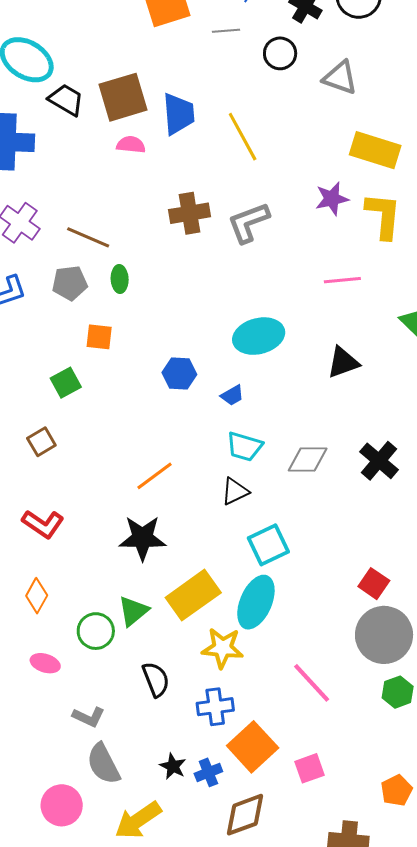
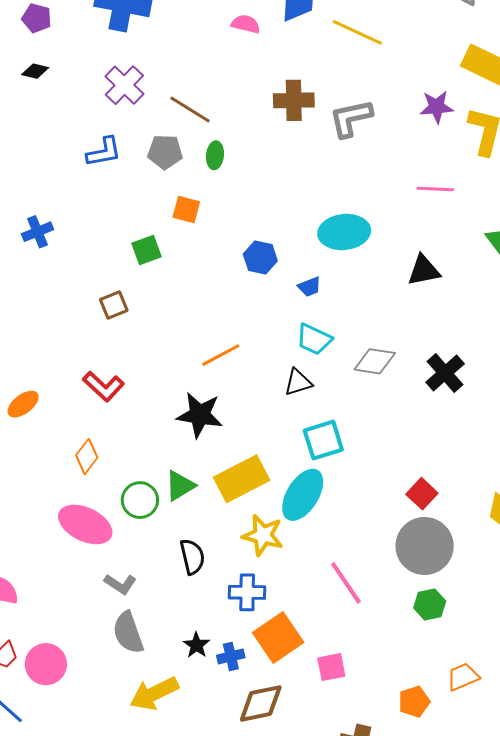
yellow line: (243, 137) -> (357, 32), turned -45
pink ellipse: (45, 663) -> (85, 524), size x1.8
pink circle: (62, 805) -> (46, 664), moved

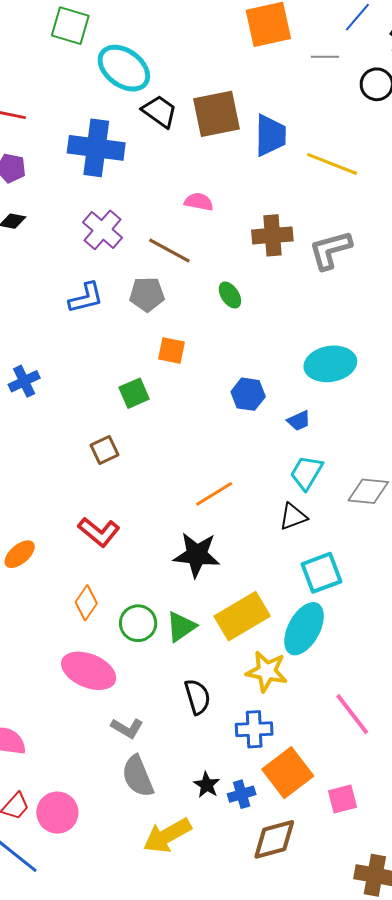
pink semicircle: (246, 24) -> (199, 202), moved
green ellipse: (215, 155) -> (230, 295), moved, turned -36
cyan trapezoid: (314, 339) -> (306, 473), turned 99
green circle: (140, 500) -> (138, 623), moved

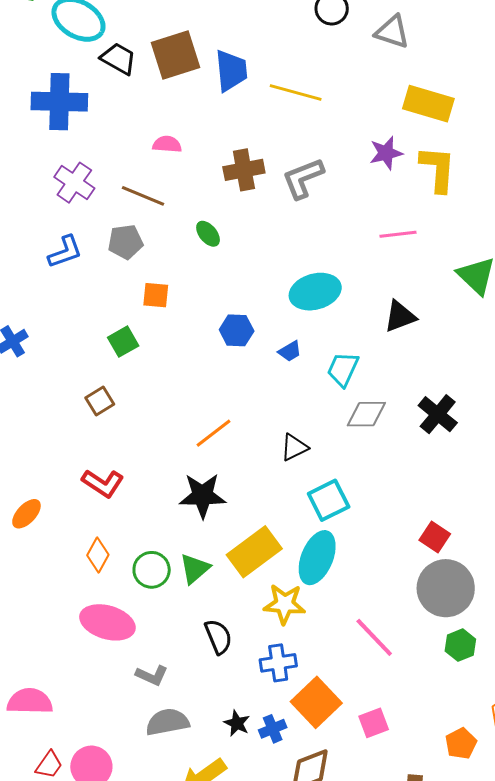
cyan trapezoid: (306, 473) -> (343, 369), moved
gray semicircle: (138, 776) -> (167, 722), turned 108

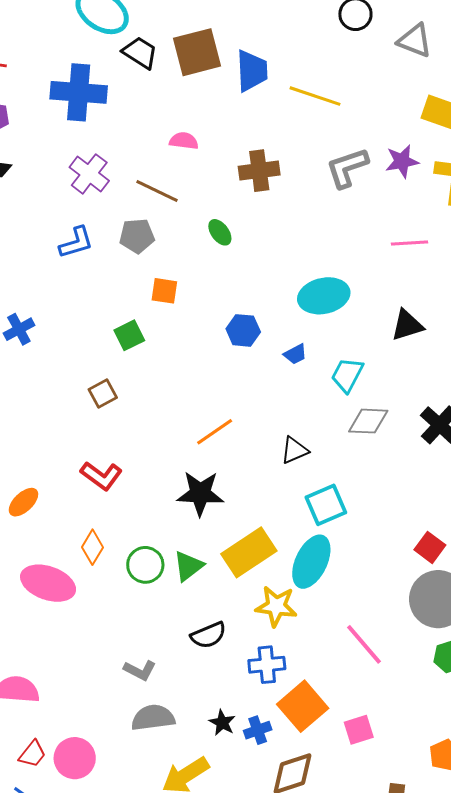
gray L-shape: (303, 178) -> (347, 168), moved
pink ellipse: (107, 622) -> (48, 583), moved
black semicircle: (218, 637) -> (208, 635), turned 87

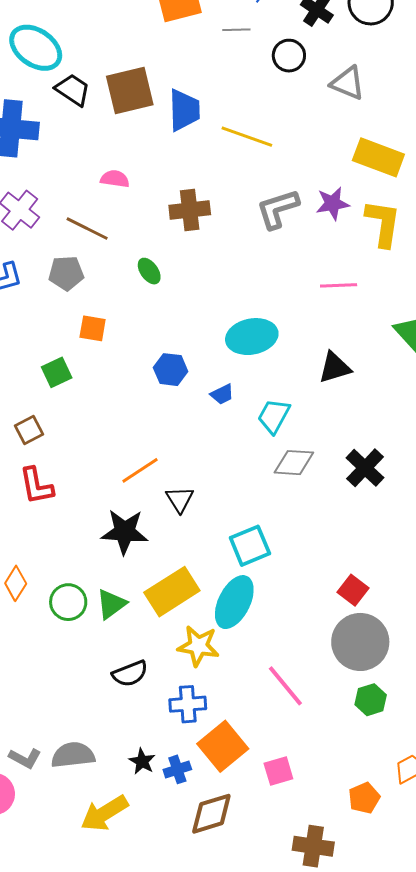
black triangle: (294, 450) -> (180, 499), moved, turned -40
red L-shape: (101, 476) -> (36, 486), moved, turned 42
gray L-shape: (140, 670) -> (25, 758), moved

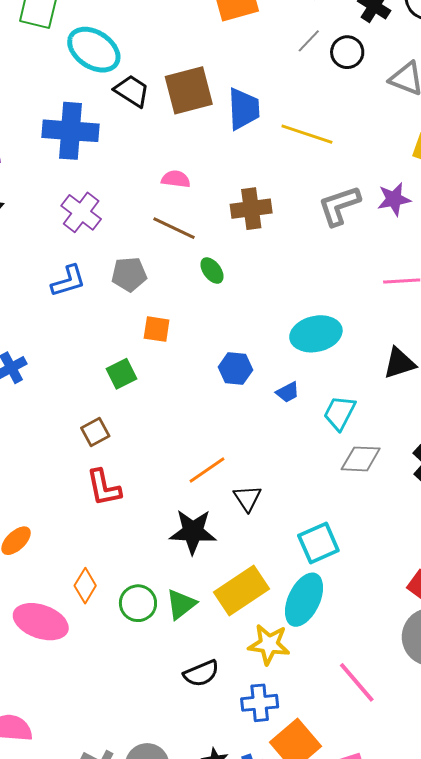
gray line: (236, 30) -> (309, 41), moved, turned -44
brown line: (87, 229) -> (174, 228), moved

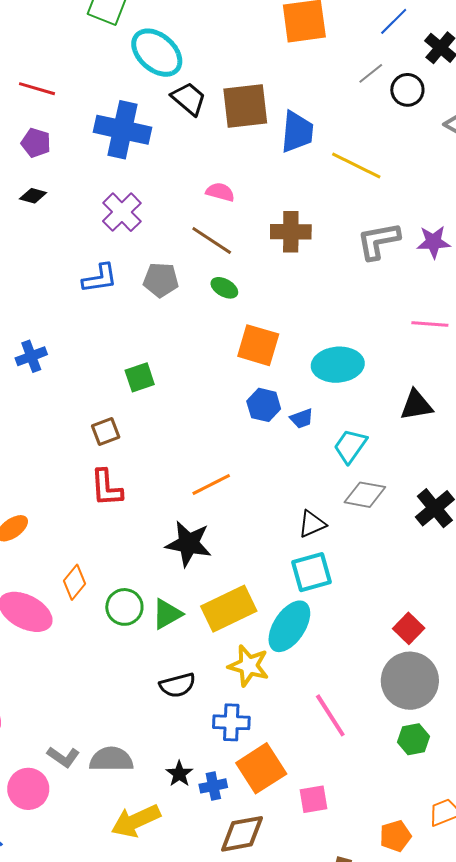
green ellipse: (212, 271) -> (224, 288), moved, turned -32
orange square: (157, 329) -> (258, 345), moved, size x1.5
blue hexagon: (235, 369) -> (264, 405), moved
black triangle: (247, 498) -> (312, 524), moved, turned 32

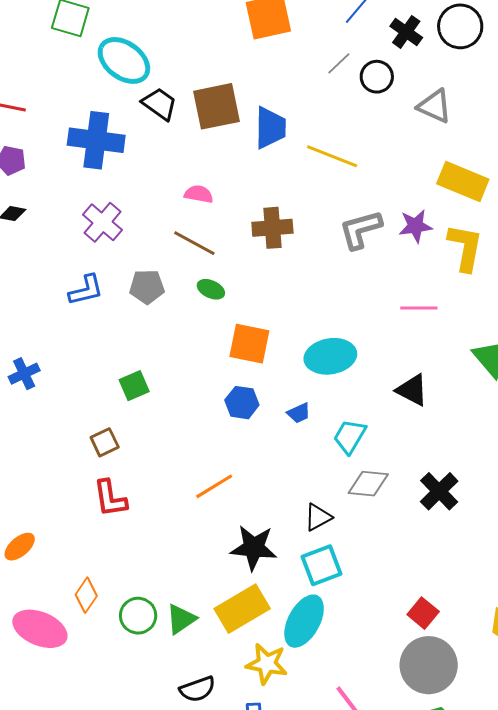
blue hexagon: (264, 405) -> (242, 403), moved
black triangle: (416, 405) -> (412, 390), turned 42
black star: (189, 544) -> (254, 548), moved

